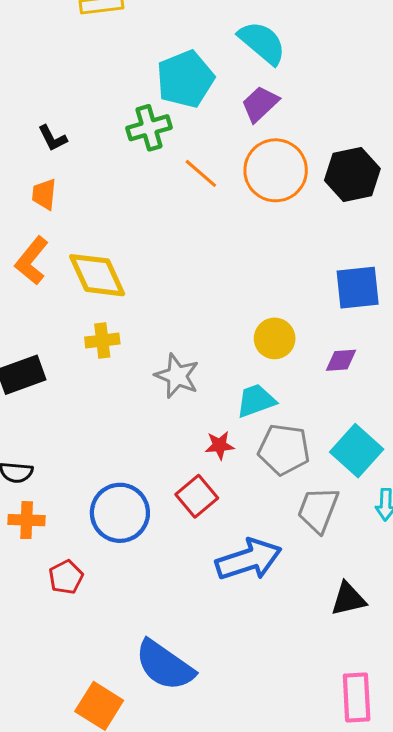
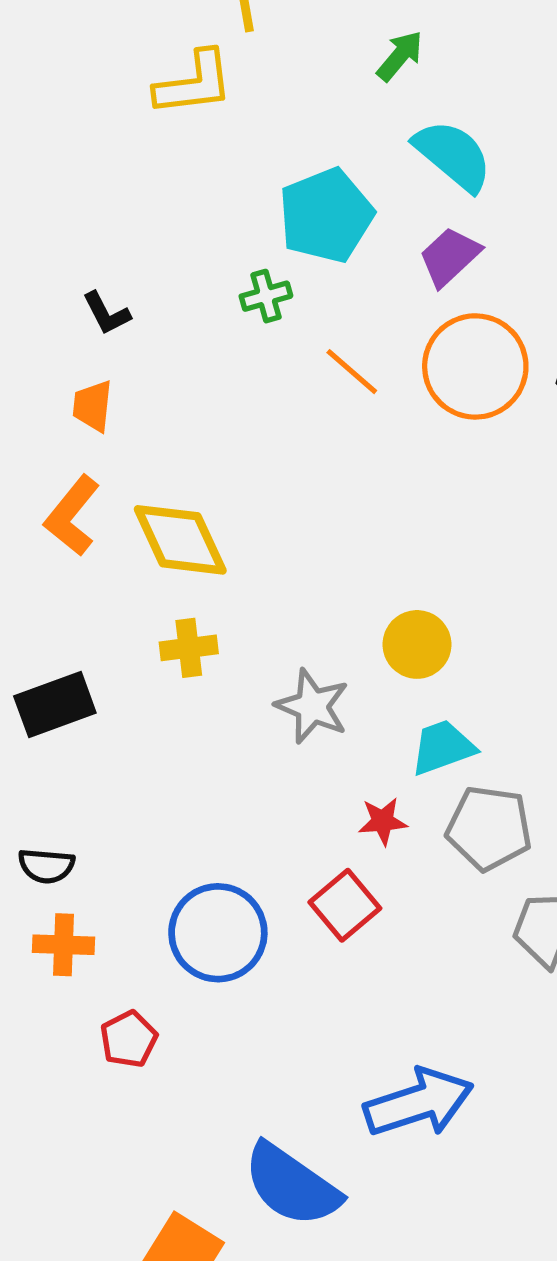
green cross: (149, 128) -> (266, 296), size x0.7
yellow circle: (275, 338) -> (417, 644), moved
blue arrow: (249, 560) -> (419, 1103), moved

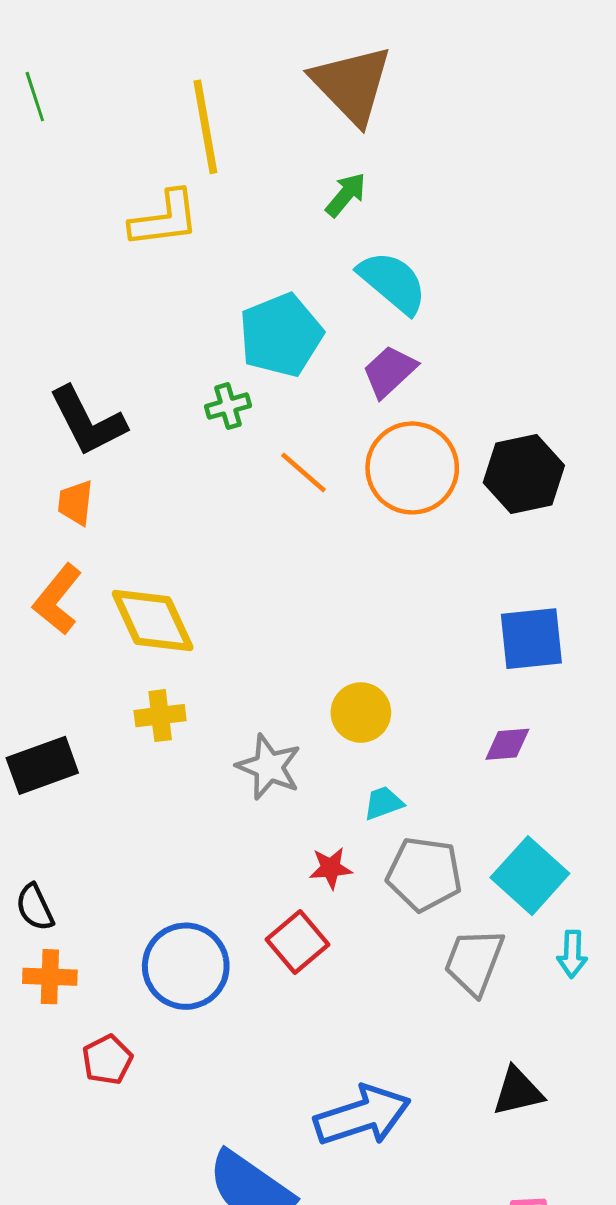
black L-shape: (106, 313) -> (88, 421), size x1.8
cyan trapezoid: (443, 747) -> (383, 803), size x0.7
black semicircle: (46, 866) -> (35, 907), turned 60

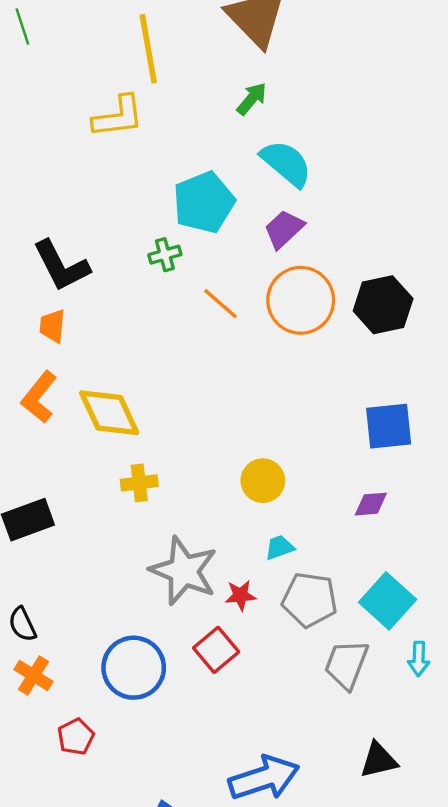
yellow cross: (160, 716) -> (139, 483), moved
gray star: (269, 767) -> (184, 571), moved, size x1.4
orange cross: (50, 977) -> (33, 675), turned 30

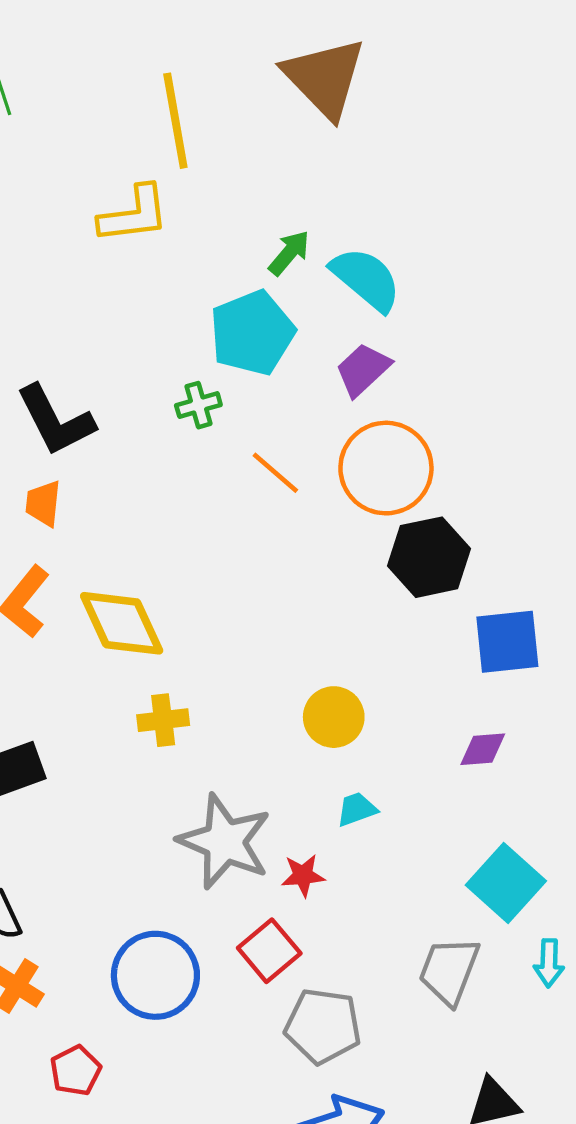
green arrow: (252, 99) -> (289, 253), moved
black hexagon: (383, 305) -> (429, 557), moved
gray pentagon: (310, 600) -> (323, 1026), moved

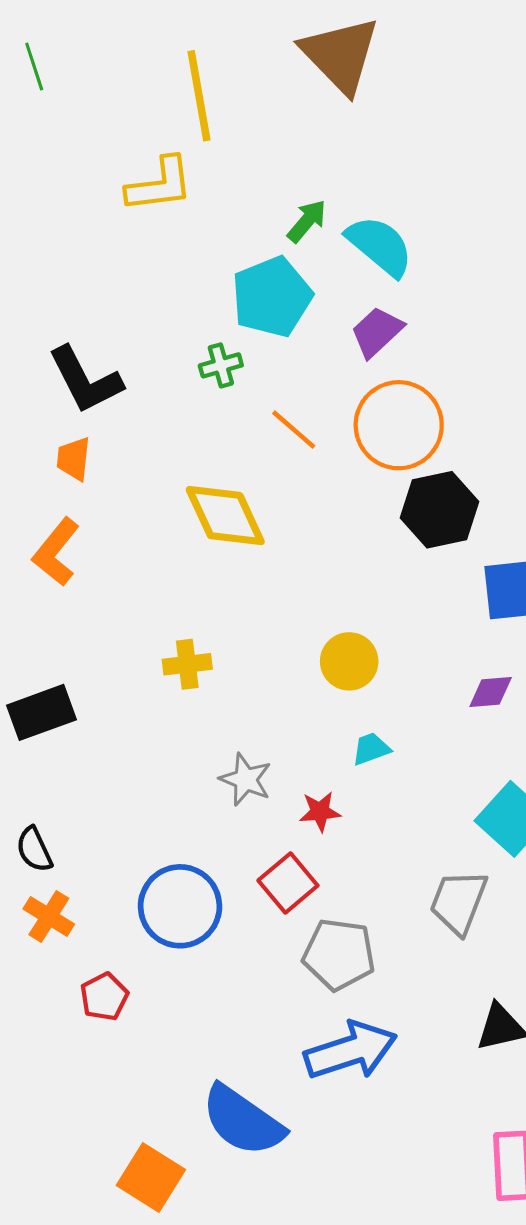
yellow diamond: (122, 623) -> (225, 516), moved
gray star: (225, 842) -> (246, 779), size x0.6

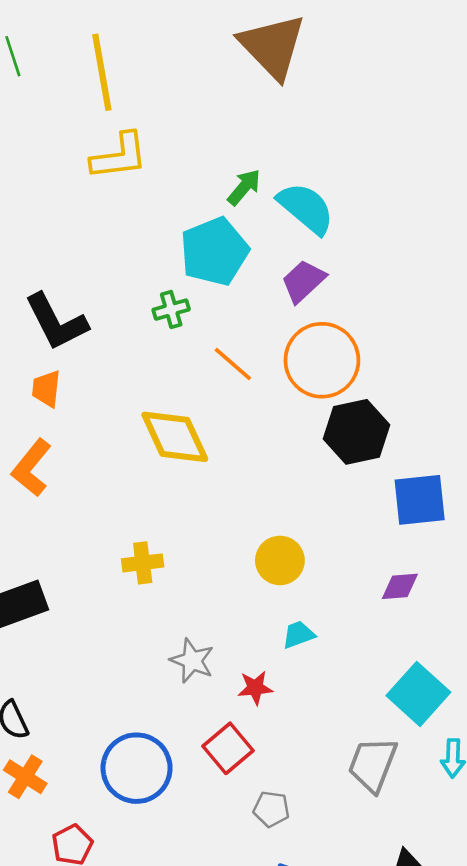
yellow line: (199, 96) -> (102, 72), moved
gray pentagon: (339, 954) -> (271, 809), size x0.6

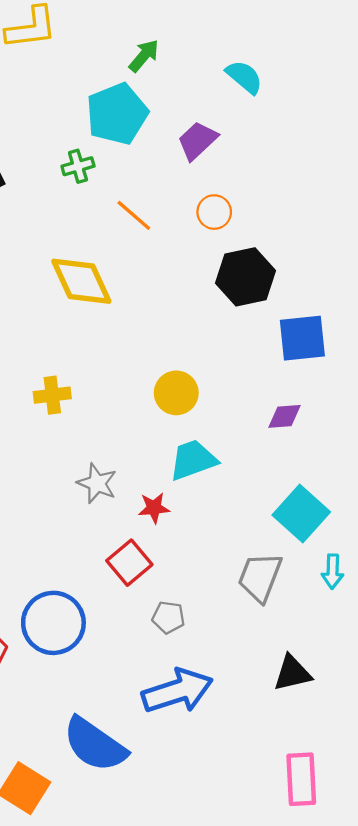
cyan semicircle: (306, 208) -> (244, 77), moved, size x0.7
orange circle: (322, 360) -> (214, 212), size x0.5
cyan trapezoid: (298, 635) -> (193, 460), size x1.6
blue circle: (137, 768) -> (53, 623), moved

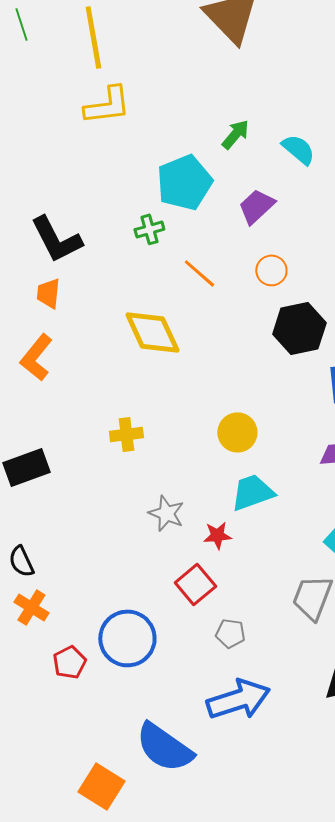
green arrow: (144, 56) -> (235, 134), moved

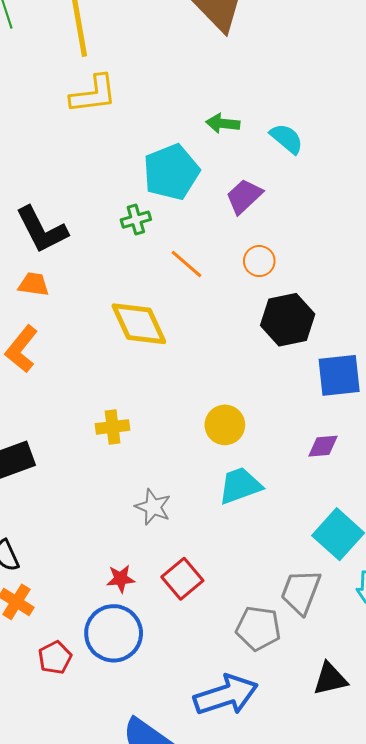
green arrow: (235, 134) -> (223, 123), turned -124
orange trapezoid: (48, 293) -> (34, 284), turned 92
red star: (217, 535) -> (121, 579), moved
gray pentagon: (230, 633) -> (258, 628), moved, size x1.5

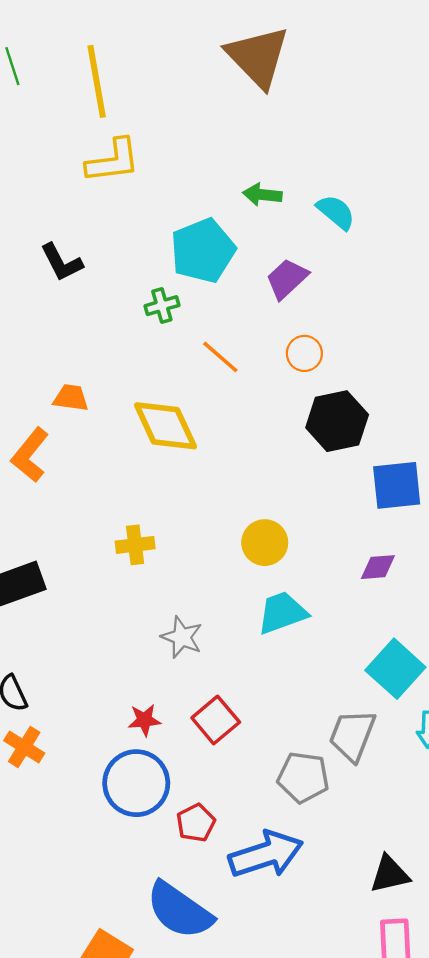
black L-shape: (42, 230) -> (62, 262), moved, size x0.7
orange trapezoid: (34, 284) -> (71, 398), moved
red pentagon: (55, 658) -> (196, 823), moved
black triangle: (330, 679) -> (390, 874), moved

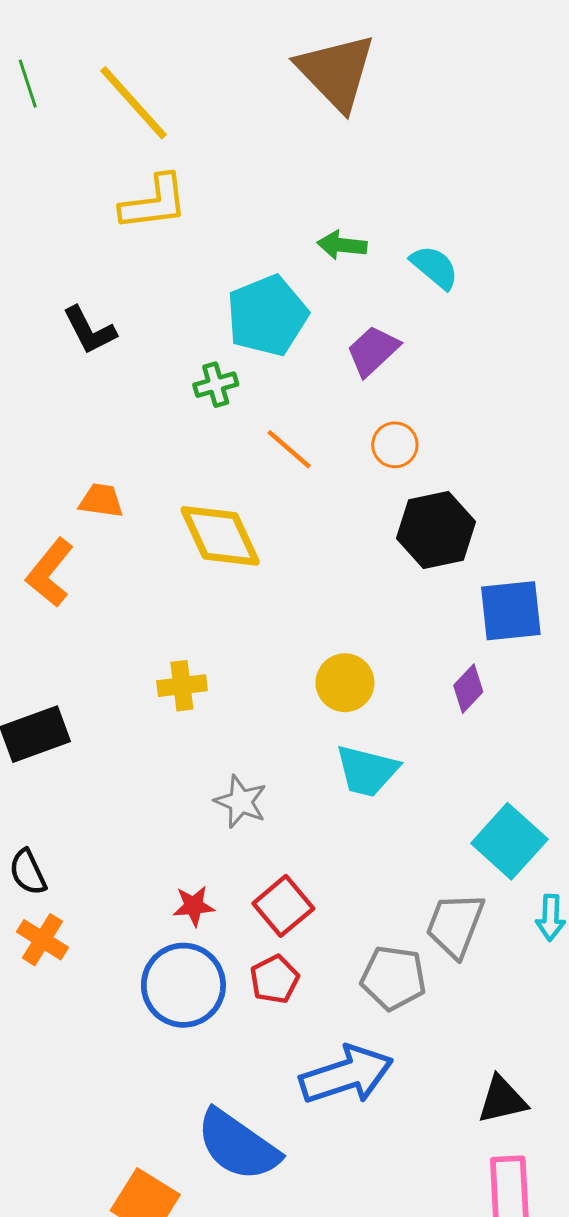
yellow line: (97, 81) -> (134, 103), turned -32
purple diamond: (378, 567) -> (468, 689), moved, turned -42
cyan trapezoid: (282, 613) -> (367, 771), turned -146
red pentagon: (196, 823) -> (274, 979), moved

